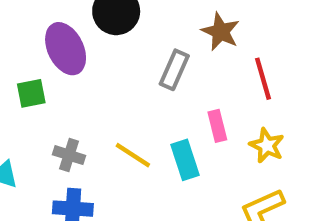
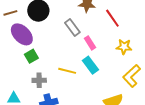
gray rectangle: (174, 70) -> (72, 27), turned -42
green square: (31, 93) -> (31, 56), moved
pink rectangle: (217, 126) -> (90, 43), moved

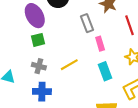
cyan rectangle: (90, 65) -> (105, 71), moved
yellow line: (67, 71) -> (69, 65), turned -60

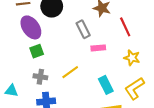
pink rectangle: (100, 44) -> (98, 48), turned -72
cyan rectangle: (105, 71) -> (106, 85), moved

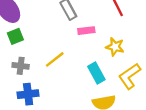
yellow star: (132, 58) -> (115, 47), moved

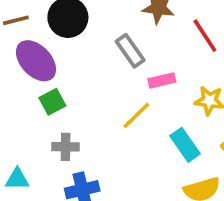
yellow line: (55, 59) -> (136, 115), moved

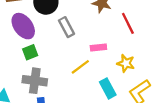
gray rectangle: (130, 51) -> (66, 27), moved
gray cross: (66, 147) -> (35, 81), size x1.5

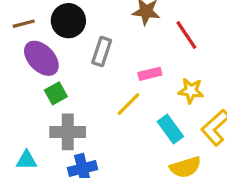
gray rectangle: (66, 27) -> (102, 52), turned 54

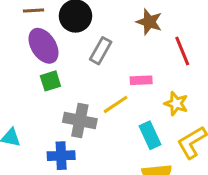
gray cross: (68, 132) -> (80, 120), moved

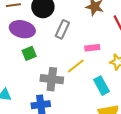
purple ellipse: (43, 46) -> (22, 29), turned -40

